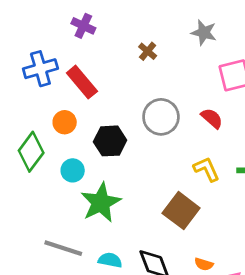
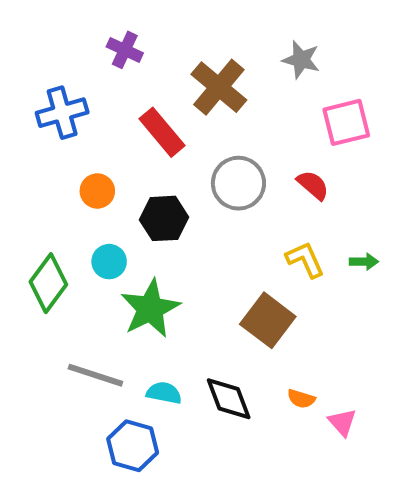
brown cross: (148, 51) -> (219, 87), size x2.0
red rectangle: (82, 82) -> (162, 132), moved
green diamond: (31, 152) -> (48, 283), moved

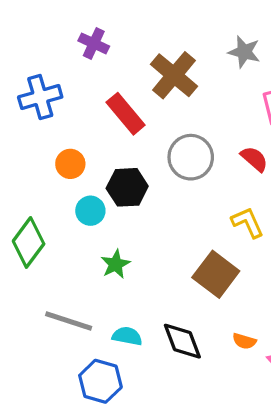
cyan circle: (109, 262) -> (90, 211), moved
green star: (150, 309) -> (115, 264), size x0.6

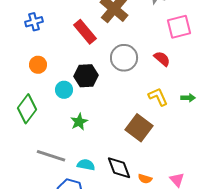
blue cross: (40, 97) -> (34, 22), size x0.7
orange circle: (70, 164) -> (38, 65), moved
orange semicircle: (244, 341) -> (145, 179), moved

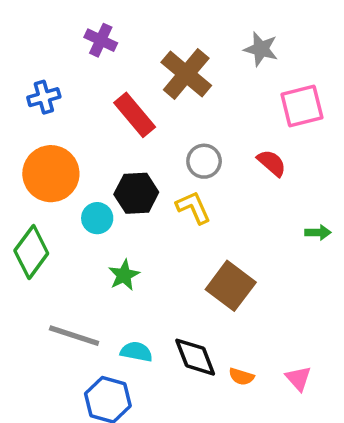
gray circle: (124, 58) -> (204, 161), size x0.7
orange circle: (38, 65) -> (51, 174), size x1.8
yellow L-shape: (158, 97) -> (193, 207), moved

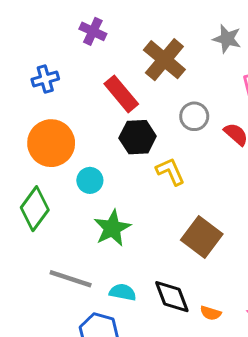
gray circle: (204, 161) -> (194, 116), moved
black hexagon: (136, 193) -> (138, 137), moved
green star: (124, 275) -> (112, 228), size x1.4

